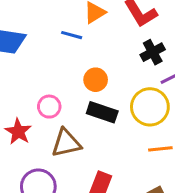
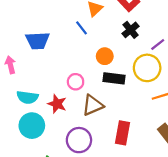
blue line: (72, 35) -> (81, 28), turned 48
black cross: (153, 52) -> (131, 30), moved

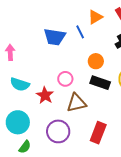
blue trapezoid: (38, 41) -> (55, 37), moved
cyan circle: (32, 126) -> (18, 122), moved

